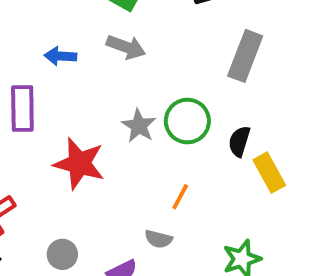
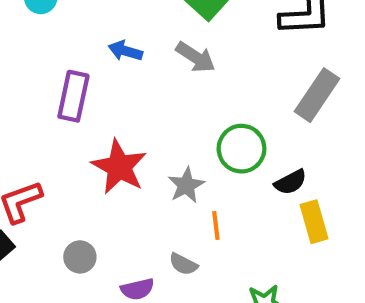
gray star: (139, 126) -> (186, 185), moved
black semicircle: (239, 141) -> (291, 182), turned -148
orange line: (180, 197) -> (216, 225), turned -48

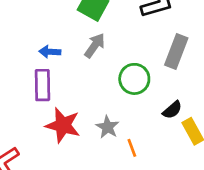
gray arrow: (196, 57) -> (95, 45), turned -75
purple rectangle: (73, 96) -> (42, 85), moved
green circle: (241, 149) -> (134, 79), moved

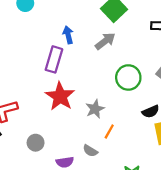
blue arrow: (50, 52) -> (68, 35), turned 56
orange line: (132, 148) -> (109, 131), turned 32

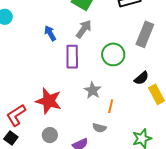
purple rectangle: (54, 59) -> (72, 57), moved
red star: (60, 96) -> (49, 101), moved

